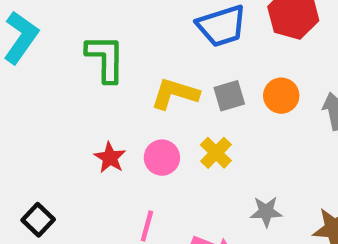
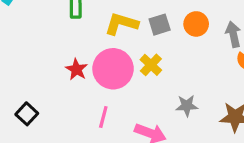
pink circle: (162, 158) -> (113, 69), size x1.6

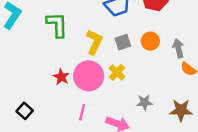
yellow L-shape: (121, 24) -> (94, 42), turned 100

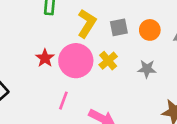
gray star: (145, 102) -> (147, 69), moved

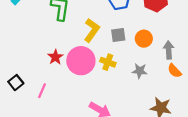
yellow cross: (108, 61) -> (108, 62), turned -32
pink line: (63, 101) -> (42, 91), moved

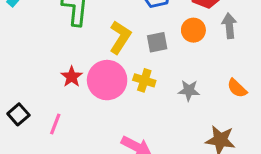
orange circle: (144, 39) -> (193, 30), moved
gray arrow: (169, 50) -> (229, 26), moved

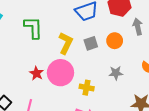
orange circle: (193, 30) -> (115, 41), moved
yellow cross: (144, 80) -> (87, 88), moved

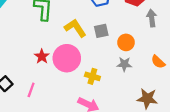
orange circle: (115, 41) -> (126, 42), moved
yellow L-shape: (66, 43) -> (75, 28), turned -65

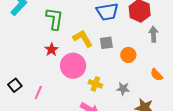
red star: (42, 56) -> (51, 50), moved
gray star: (124, 64) -> (123, 89), moved

